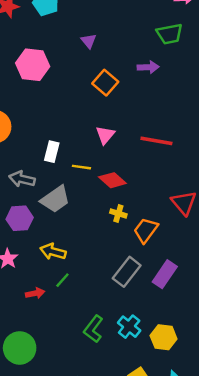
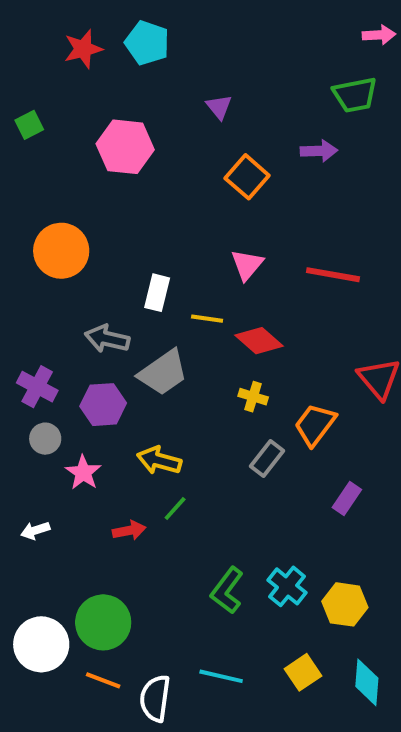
yellow cross: (118, 213) -> (253, 397), moved
gray rectangle: (127, 272) -> (267, 459), moved, size x0.7
purple rectangle: (165, 274) -> (347, 499), size x0.7

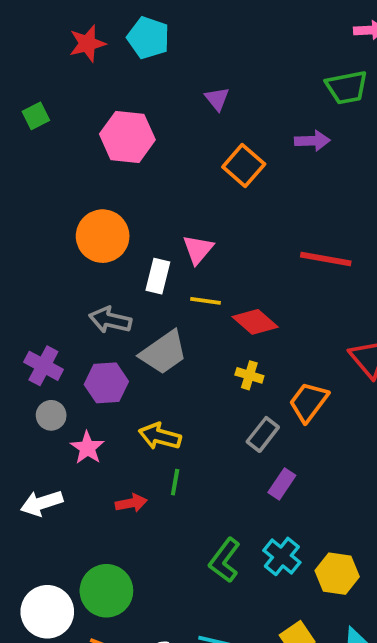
orange circle: (61, 251) -> (103, 236), moved
pink triangle: (247, 265) -> (198, 249), moved
purple rectangle: (347, 499) -> (282, 484), moved
green line: (175, 508) -> (175, 482), turned -32
white arrow: (35, 530) -> (42, 503), size x1.5

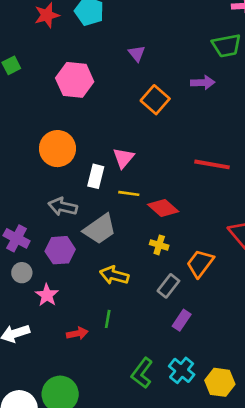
yellow arrow: (160, 436) -> (114, 275), moved

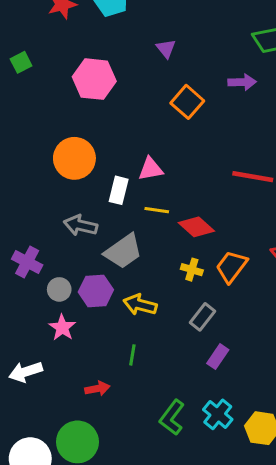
pink triangle: (124, 158) -> (151, 169), turned 40
purple hexagon: (60, 250) -> (96, 291), moved
orange trapezoid: (200, 263) -> (231, 267), moved
gray circle: (22, 273) -> (59, 289), moved
red arrow: (77, 333) -> (97, 389), moved

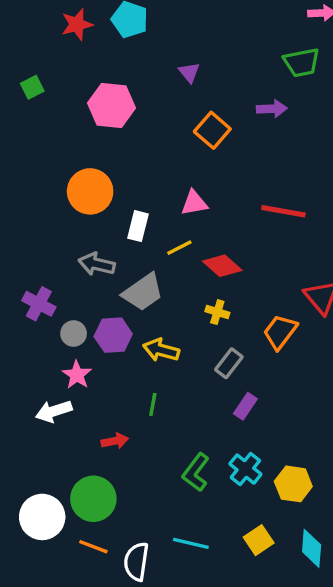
pink triangle: (151, 169) -> (194, 203), moved
yellow line: (157, 210) -> (179, 248), turned -35
orange trapezoid: (231, 267) -> (280, 332), moved
white arrow: (26, 372) -> (54, 411), moved

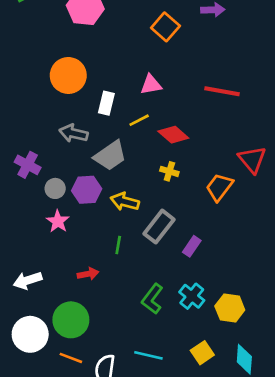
gray rectangle: (229, 363) -> (159, 227), moved, size x1.4
white arrow: (54, 411) -> (28, 280), moved

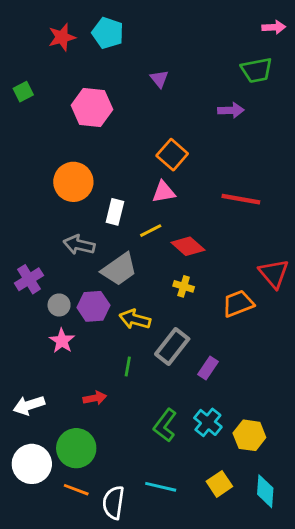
orange square: (165, 27) -> (172, 155), moved
purple cross: (28, 165) -> (29, 279), turned 30
orange trapezoid: (219, 187) -> (238, 304), turned 32

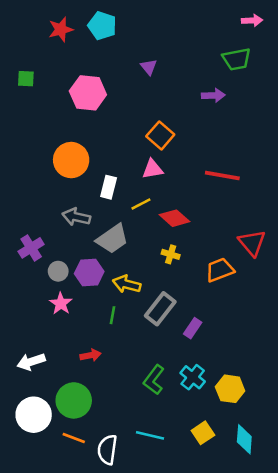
green square: (23, 92) -> (26, 79), turned 30
green line: (128, 367) -> (112, 315), moved

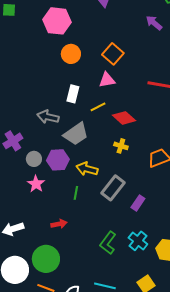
purple arrow: (213, 95) -> (154, 23), turned -138
orange circle: (71, 160) -> (71, 54), moved, size x0.7

